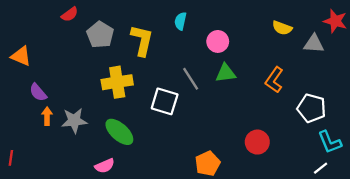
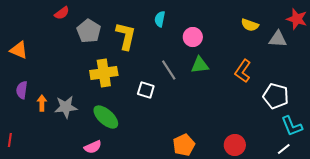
purple semicircle: (38, 92) -> (22, 90), moved, turned 48
white square: (165, 101) -> (146, 90), size x0.7
red circle: (257, 142) -> (235, 145), moved

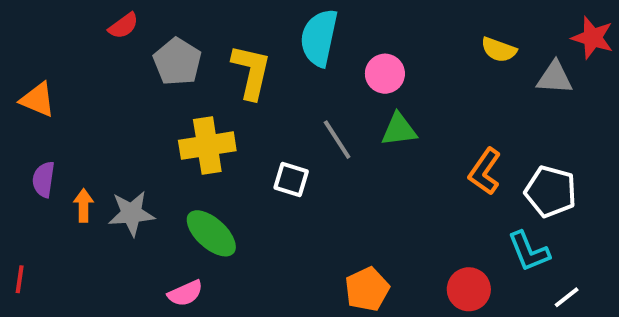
cyan semicircle: (160, 19) -> (319, 38), size x1.8
orange L-shape: (243, 71) -> (485, 171), moved
cyan L-shape: (292, 126) -> (529, 251), moved

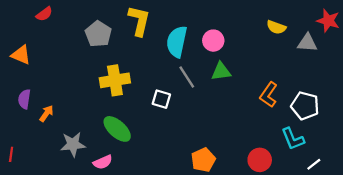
red semicircle: (123, 26) -> (44, 14), moved
cyan semicircle: (319, 38) -> (177, 42), moved
yellow L-shape: (251, 72) -> (139, 21), moved
orange arrow: (84, 205) -> (46, 113), turned 35
gray star: (131, 213) -> (73, 144), moved

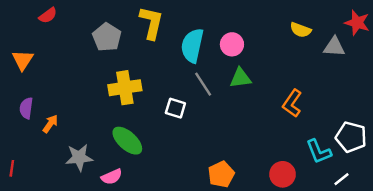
orange triangle: (21, 55) -> (23, 60), turned 40
white pentagon: (305, 106) -> (351, 137), moved

